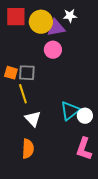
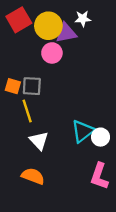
red square: (16, 17) -> (19, 20), turned -30
pink circle: (53, 50) -> (52, 53), moved
orange semicircle: (28, 149) -> (33, 176), turned -72

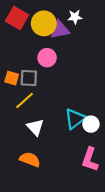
red square: (19, 20) -> (17, 18), turned -30
pink circle: (52, 53) -> (47, 58), moved
yellow line: (27, 111) -> (25, 101), turned 66

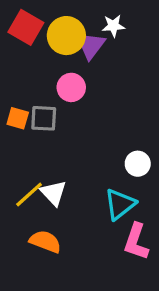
purple triangle: (60, 30) -> (91, 45), turned -42
yellow line: (25, 101) -> (29, 194), moved
cyan triangle: (75, 119) -> (120, 204), moved
white circle: (91, 124) -> (138, 164), moved

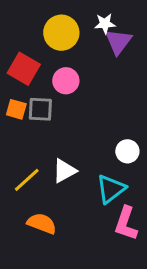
red square: (26, 27) -> (24, 69), moved
purple triangle: (91, 45) -> (118, 42), moved
white triangle: (53, 193) -> (64, 171), moved, turned 44

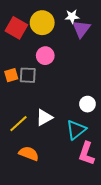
red square: (24, 69) -> (16, 28), moved
orange square: (16, 109) -> (11, 75), turned -32

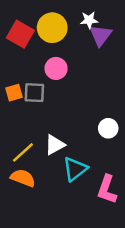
cyan triangle: (76, 130) -> (75, 169), moved
orange semicircle: (29, 153) -> (23, 178), moved

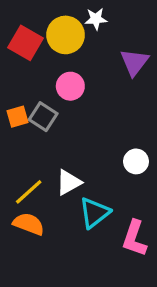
white star: (89, 20) -> (96, 19), moved
purple triangle: (101, 35) -> (134, 62), moved
gray square: (34, 93) -> (43, 117), turned 30

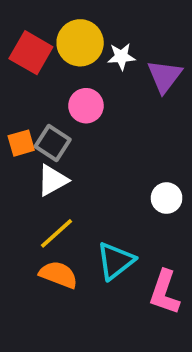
white star: (96, 19) -> (121, 57), moved
white triangle: (69, 182) -> (53, 180), moved
yellow line: (29, 192) -> (57, 233), moved
orange semicircle: (29, 224) -> (58, 275), moved

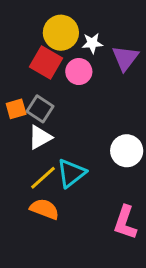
red square: (31, 53) -> (46, 63), moved
pink circle: (86, 106) -> (79, 72), moved
white circle: (167, 198) -> (127, 151), size x1.4
cyan triangle: (115, 261) -> (71, 173), moved

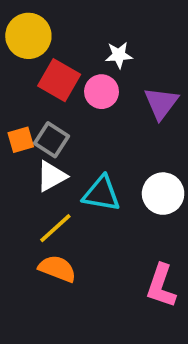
yellow circle: (61, 33) -> (28, 36), moved
purple triangle: (125, 58) -> (161, 103), moved
cyan triangle: (71, 173) -> (102, 194), moved, turned 48

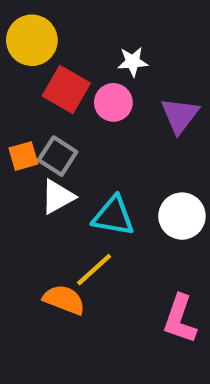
yellow line: (55, 228) -> (94, 270), moved

